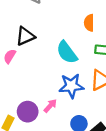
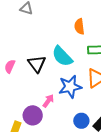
black triangle: (25, 36) -> (37, 64), moved, turned -36
pink arrow: (50, 106) -> (48, 101), moved

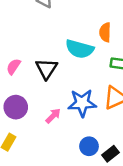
cyan semicircle: (62, 56) -> (80, 49), moved, turned -40
purple circle: (33, 115) -> (16, 107), moved

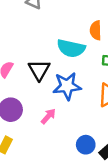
blue star: (82, 103) -> (67, 86), moved

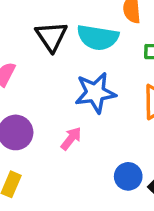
black triangle: (39, 70) -> (51, 36), moved

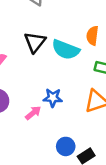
blue star: (95, 93) -> (53, 98), moved, size x0.7

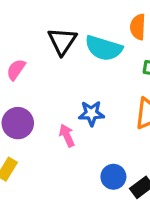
pink arrow: (33, 113) -> (67, 135), turned -70

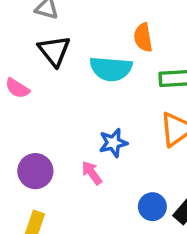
black triangle: (62, 41) -> (54, 51), moved
pink semicircle: (16, 70) -> (17, 88), moved, turned -80

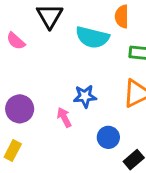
blue circle: (152, 207) -> (108, 137), moved

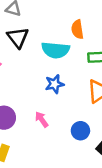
blue star: (85, 96) -> (55, 84), moved

